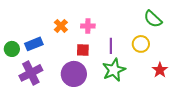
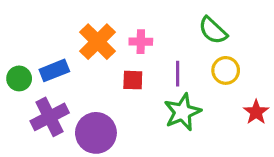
green semicircle: (153, 19) -> (213, 30), moved
orange cross: (61, 26) -> (98, 42), size x1.6
purple circle: (74, 74) -> (96, 133), moved

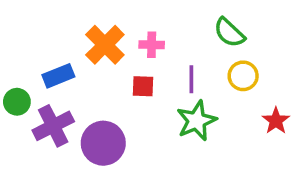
green circle: (19, 78) -> (17, 102), moved

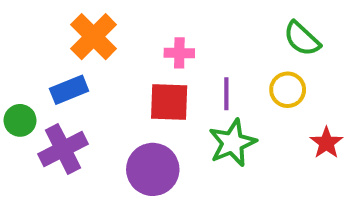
green semicircle: (229, 33) -> (302, 39), moved
orange cross: (105, 45) -> (94, 37), moved
red square: (143, 86) -> (169, 102), size x1.5
purple circle: (103, 143) -> (153, 169), moved

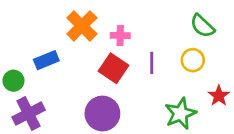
orange cross: (94, 37) -> (82, 26), moved
red square: (169, 102) -> (113, 68), turned 32
green star: (232, 143) -> (180, 114), moved
purple cross: (63, 149) -> (29, 114), moved

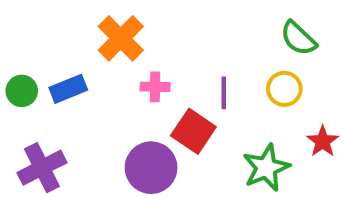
pink cross: (120, 35) -> (155, 87), moved
red square: (113, 68) -> (193, 131), moved
green circle: (13, 81) -> (22, 91), moved

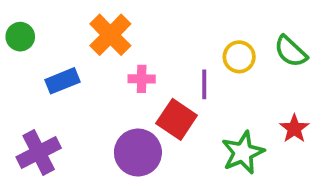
green semicircle: (298, 38) -> (291, 51), moved
yellow circle: (284, 89) -> (239, 57), moved
green circle: (22, 91) -> (20, 37), moved

